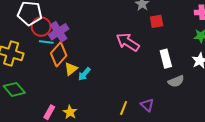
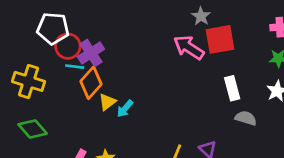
red square: (157, 21) -> (220, 39), size x1.6
pink arrow: (128, 42) -> (189, 48), moved
gray semicircle: (176, 81) -> (246, 118), turned -140

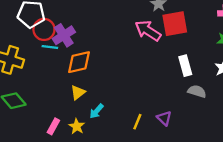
orange diamond: (91, 83) -> (79, 62), moved, turned 36
yellow triangle: (107, 102) -> (78, 93), moved
cyan arrow: (125, 109) -> (97, 111), moved

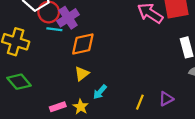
purple triangle: (164, 118) -> (166, 99), turned 49
pink rectangle: (53, 126) -> (58, 107), turned 42

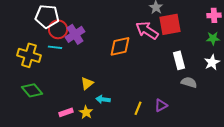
cyan line: (54, 29) -> (55, 47), moved
orange diamond: (83, 44) -> (120, 46), moved
cyan arrow: (100, 92) -> (103, 99), turned 56

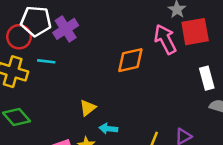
red circle: (58, 29) -> (19, 37), moved
pink arrow: (147, 30) -> (165, 39), turned 30
purple cross: (75, 34) -> (66, 29), moved

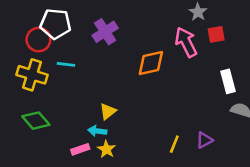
purple cross: (66, 29) -> (105, 32), moved
red square: (195, 32) -> (216, 34), size x0.6
cyan arrow: (108, 129) -> (97, 131), moved

